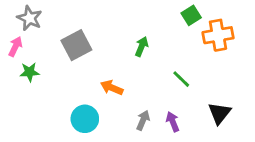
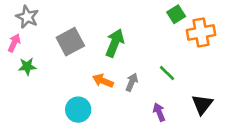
green arrow: (142, 47) -> (115, 43), moved, size x1.5
gray arrow: (143, 120) -> (132, 82), moved

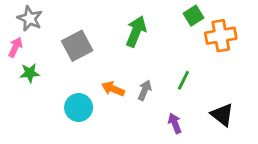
green arrow: (115, 43) -> (136, 31), moved
green line: (167, 73) -> (183, 80), turned 72
black triangle: (202, 104) -> (222, 115), turned -30
cyan circle: (78, 110) -> (79, 108), moved

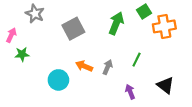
gray star: (30, 18) -> (35, 14), moved
green arrow: (136, 31) -> (116, 23), moved
gray square: (77, 46) -> (73, 29), moved

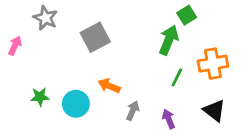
green arrow: (116, 23) -> (169, 40), moved
orange cross: (164, 26) -> (213, 64), moved
green star: (22, 54) -> (40, 97), moved
gray arrow: (108, 67) -> (133, 111), moved

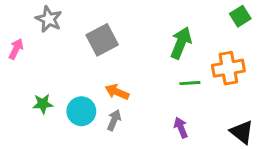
green square: (187, 15) -> (240, 16), moved
green line: (177, 77) -> (190, 83), turned 60
gray arrow: (133, 111) -> (114, 120), moved
black triangle: (214, 111) -> (242, 132), moved

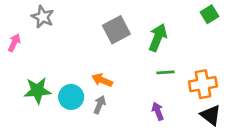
gray square: (102, 40) -> (116, 30), moved
orange cross: (228, 68) -> (203, 84), moved
green star: (43, 104) -> (37, 91), size x1.5

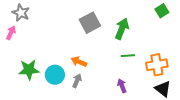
gray star: (43, 17) -> (21, 13), moved

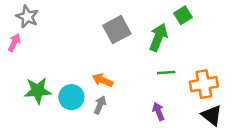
green square: (162, 11) -> (183, 15), moved

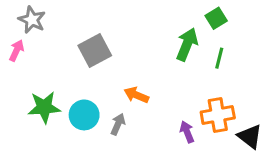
gray square: (117, 30) -> (95, 50), moved
green line: (166, 72) -> (219, 58), moved, turned -72
orange arrow: (103, 80) -> (136, 95), moved
orange cross: (204, 84) -> (218, 115), moved

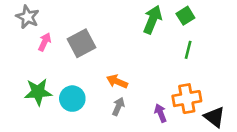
green arrow: (187, 44) -> (153, 20), moved
pink arrow: (17, 50) -> (45, 42), moved
gray arrow: (118, 124) -> (118, 106), moved

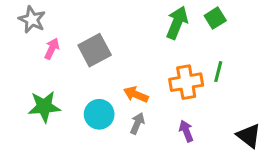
green line: (188, 50) -> (218, 72), moved
cyan circle: (72, 99) -> (99, 114), moved
orange cross: (187, 99) -> (186, 82), moved

